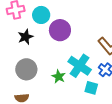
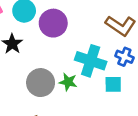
gray circle: (26, 69) -> (41, 83), moved

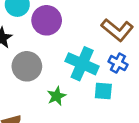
green star: (68, 82) -> (56, 96), moved, turned 30
gray circle: (41, 83) -> (27, 66), moved

